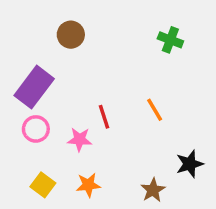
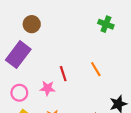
brown circle: (71, 35) -> (32, 24), moved
pink circle: (36, 129) -> (19, 93), moved

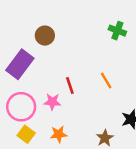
brown circle: (32, 24) -> (45, 36), moved
pink circle: (19, 93) -> (21, 107), size x1.5

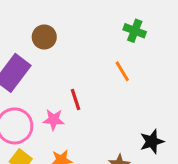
orange line: (106, 81) -> (122, 71), moved

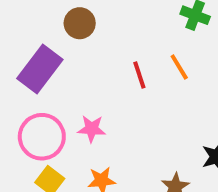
red line: (75, 99) -> (139, 75), moved

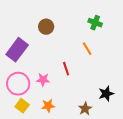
brown circle: (80, 23) -> (46, 27), moved
red line: (139, 75) -> (66, 69), moved

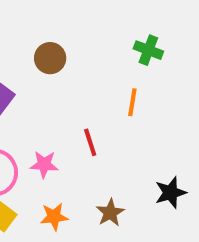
orange line: (87, 49) -> (132, 102), turned 40
brown star: (85, 109) -> (110, 213), moved

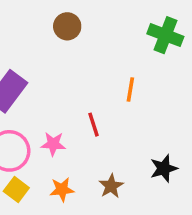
green cross: (148, 50) -> (165, 35), moved, size x1.4
brown circle: (50, 58) -> (67, 26), moved

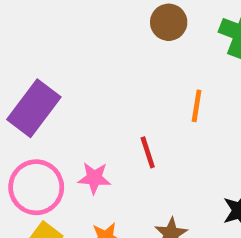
brown circle: (67, 26) -> (169, 22), moved

